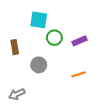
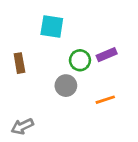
green circle: (54, 38) -> (80, 60), moved
gray circle: (39, 65) -> (66, 86), moved

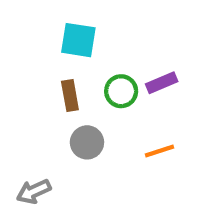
brown rectangle: (19, 63) -> (70, 95), moved
gray circle: (66, 86) -> (87, 142), moved

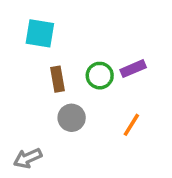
cyan square: (78, 40) -> (40, 33), moved
orange line: (160, 151) -> (131, 125), turned -40

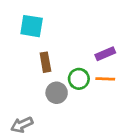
green circle: (100, 76) -> (79, 79), moved
orange line: (131, 125) -> (105, 79), moved, turned 60

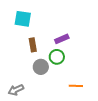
purple rectangle: (105, 54) -> (62, 39), moved
orange line: (105, 79) -> (76, 86), moved

